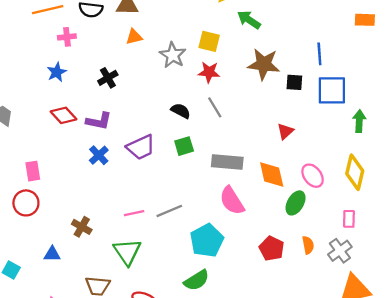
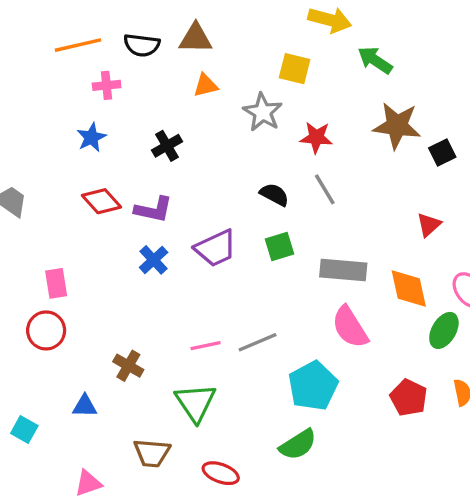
yellow square: (209, 41) -> (295, 69), moved
black square: (294, 82) -> (442, 153), turned -30

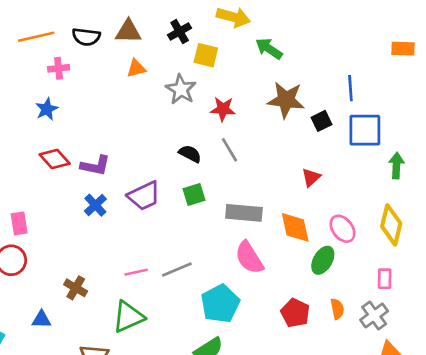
black cross: (167, 146) -> (180, 32), moved
green triangle: (196, 403) -> (128, 317), turned 40

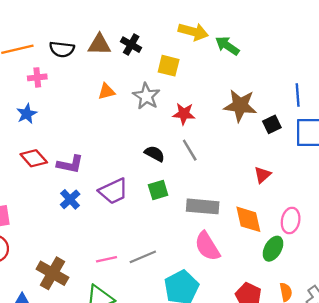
black cross: (180, 32) -> (131, 45), moved, turned -30
green arrow: (269, 49) -> (227, 46), moved
orange triangle: (136, 68) -> (106, 91), moved
pink ellipse: (343, 229) -> (291, 221), turned 50
brown cross: (76, 288) -> (52, 273), size x1.5

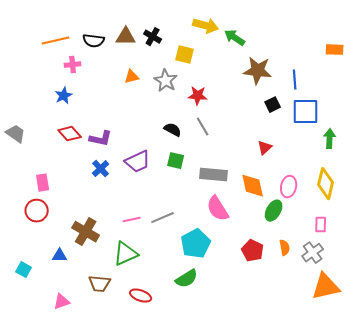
brown star: (240, 106) -> (258, 71), moved
green square: (158, 190) -> (176, 161), turned 30

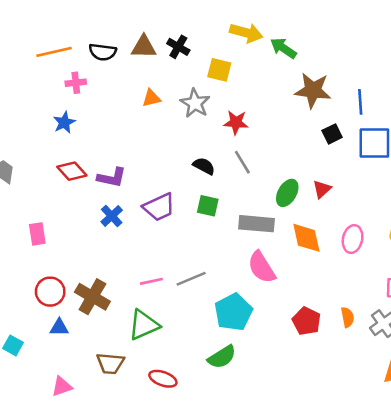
red circle: (37, 211) -> (50, 292), moved
green ellipse: (274, 211) -> (287, 193), moved

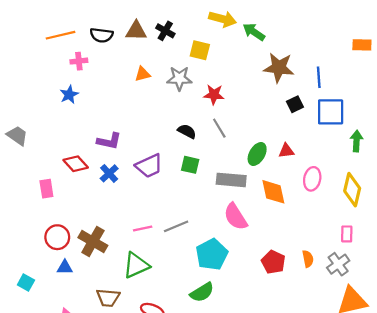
gray star: (195, 103) -> (179, 78), turned -30
red diamond: (72, 171) -> (76, 164), moved
red triangle: (322, 189) -> (286, 151), turned 35
pink ellipse: (353, 239) -> (312, 179), moved

